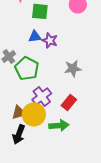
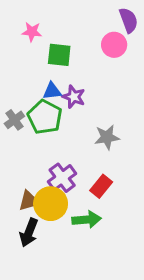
green pentagon: (27, 68) -> (45, 117), moved

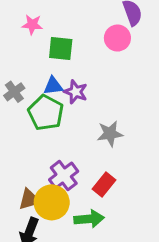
gray cross: (14, 120) -> (14, 92), moved

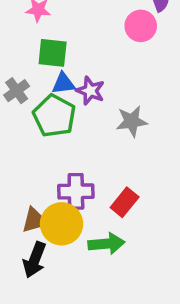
green square: (61, 48) -> (53, 53), moved
gray star: (110, 134) -> (132, 121), moved
purple cross: (64, 176) -> (76, 191), turned 36

